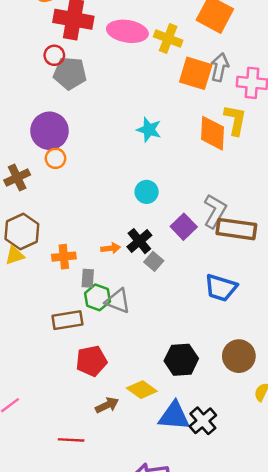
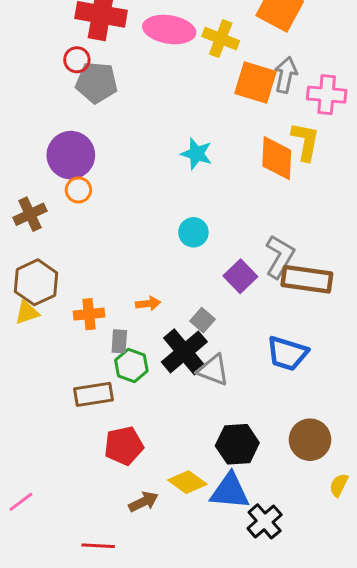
black cross: (139, 241) -> (184, 352), moved, size x1.4
gray triangle: (118, 301) -> (213, 370), moved
blue triangle: (174, 416) -> (230, 491), moved

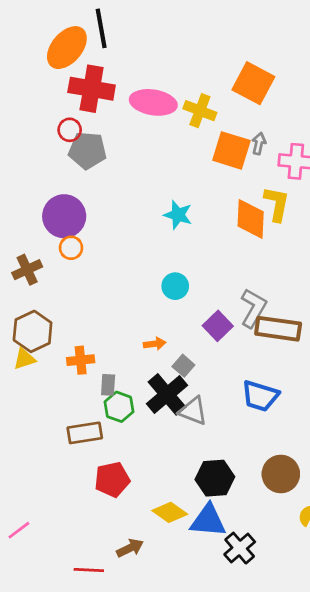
gray arrow: (286, 75) -> (259, 144), size x0.7
orange arrow: (148, 303) -> (155, 344), moved
brown arrow: (143, 502) -> (130, 548), moved

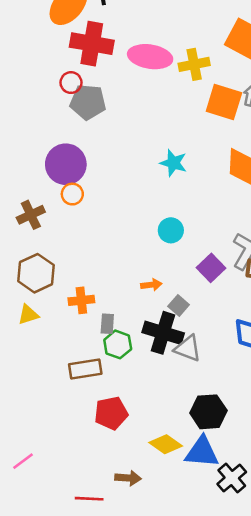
yellow cross: (200, 111) -> (194, 64), turned -32
yellow triangle: (24, 359) -> (28, 315), moved
black cross: (167, 394) -> (163, 333), turned -33
brown arrow: (130, 548) -> (128, 478), turned 30

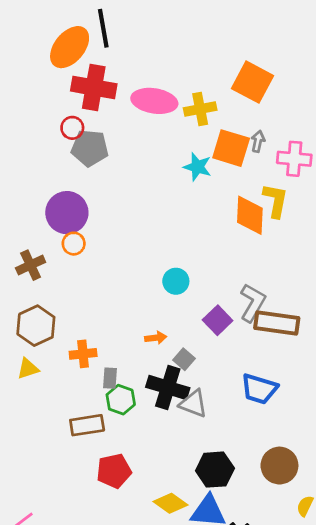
cyan star: (173, 163) -> (197, 167), moved

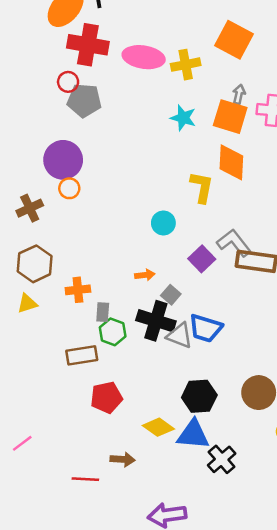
orange square: (231, 148) -> (230, 117), moved
yellow L-shape: (275, 200) -> (202, 187), moved
gray L-shape: (253, 303) -> (234, 243), turned -68
blue trapezoid: (259, 389) -> (205, 328), moved

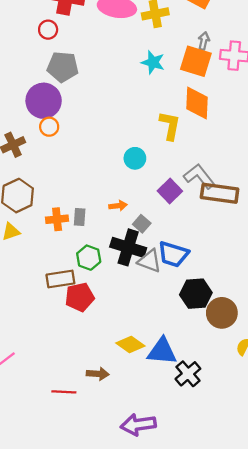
gray pentagon: (84, 100) -> (63, 67), moved
gray rectangle: (103, 312) -> (80, 217), moved
black hexagon: (199, 396) -> (196, 294), moved
red pentagon: (106, 397) -> (80, 297), moved

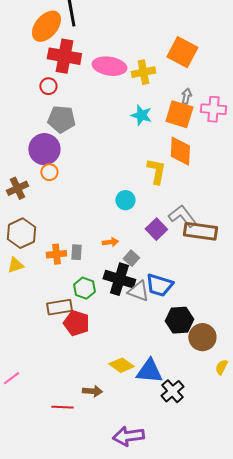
red pentagon: (80, 297) -> (76, 323), turned 30

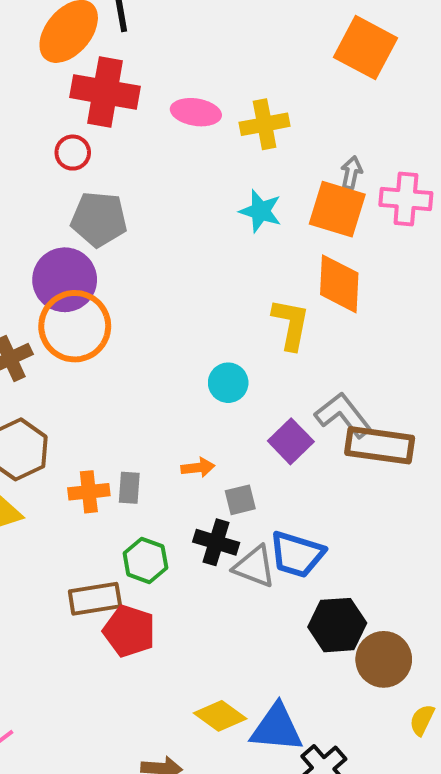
orange square: (182, 52) -> (365, 48), moved
pink ellipse: (109, 66) -> (196, 112), size x0.7
orange circle: (49, 172) -> (75, 326), size x2.0
gray square: (131, 258) -> (240, 500), turned 35
black cross: (119, 279) -> (216, 542), size x0.7

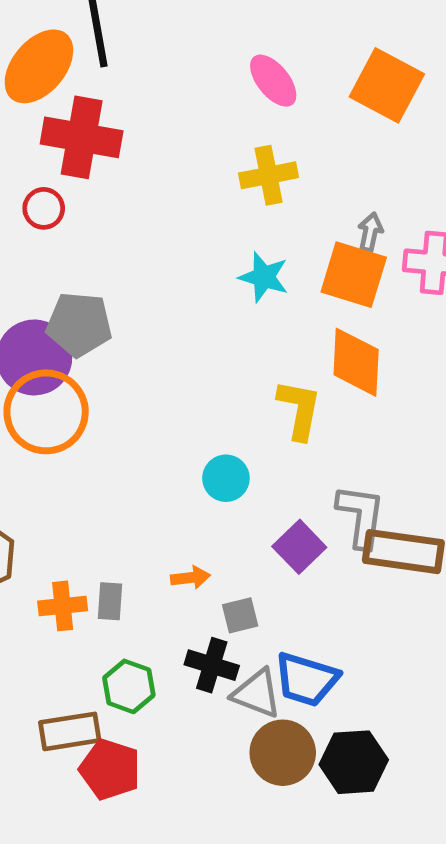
pink ellipse: (196, 112) -> (273, 81), moved, turned 42
gray pentagon: (99, 219) -> (79, 324), moved
gray L-shape: (343, 415) -> (361, 516), turned 46
brown circle: (384, 659) -> (283, 753), moved

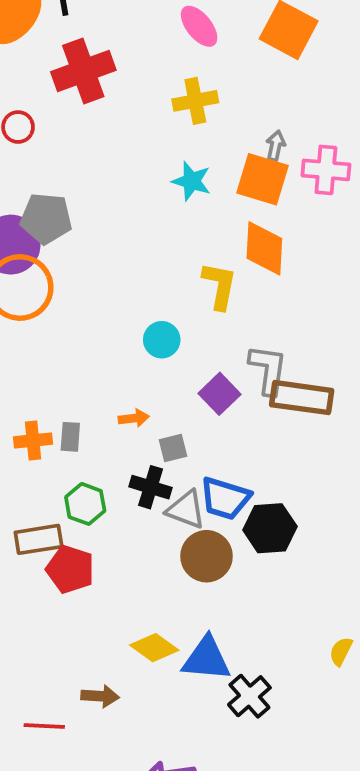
red cross: (82, 137) -> (83, 71), moved, turned -30
black hexagon: (354, 762) -> (270, 528), moved

